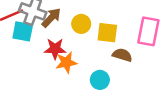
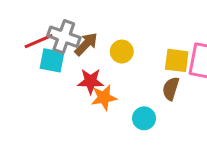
yellow square: (107, 33) -> (177, 60), moved
brown semicircle: (122, 55) -> (171, 89), turned -90

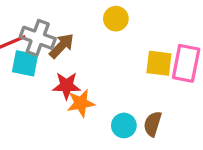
yellow circle: (122, 52) -> (116, 19), moved
brown semicircle: (171, 89) -> (153, 124), moved

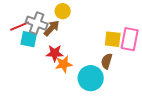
yellow circle: (116, 19) -> (63, 11), moved
brown semicircle: (153, 124) -> (107, 61), moved
cyan circle: (124, 125) -> (91, 78), size x1.6

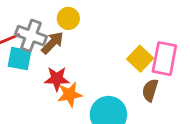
yellow square: (113, 39) -> (140, 59), turned 36
brown semicircle: (107, 61) -> (150, 90), moved

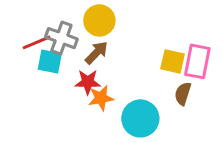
yellow circle: (68, 18) -> (99, 20), size x1.4
brown arrow: (53, 43) -> (96, 53), moved
yellow square: (140, 59) -> (173, 61), turned -30

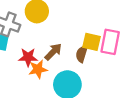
brown arrow: (96, 53) -> (53, 52), moved
brown semicircle: (183, 94) -> (82, 54), moved

